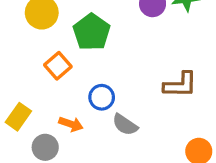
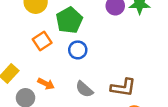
brown L-shape: (180, 85) -> (123, 88), moved
blue circle: (102, 97) -> (78, 50), moved

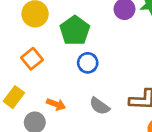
orange square: (42, 41) -> (32, 59), moved

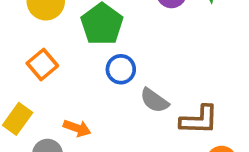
gray semicircle: (100, 106) -> (154, 100), moved

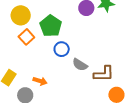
orange square: (42, 64) -> (26, 37), moved

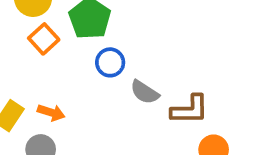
orange arrow: (40, 81) -> (51, 112), moved

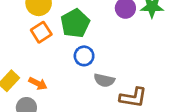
gray semicircle: (145, 92) -> (104, 80), turned -30

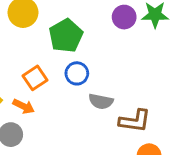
orange square: (41, 32) -> (35, 78), moved

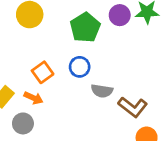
green pentagon: (66, 36) -> (85, 28), moved
brown L-shape: (135, 121) -> (133, 107), turned 32

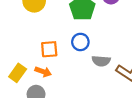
orange square: (43, 72) -> (49, 49), turned 36

